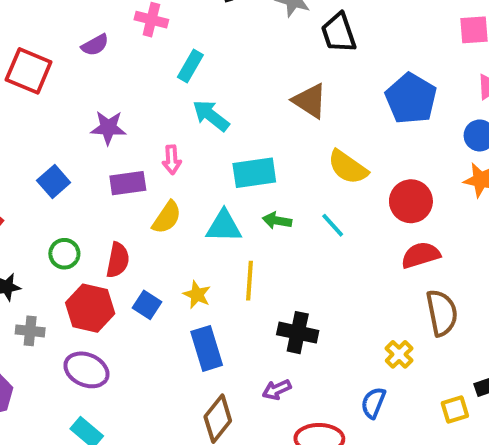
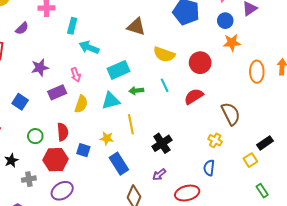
cyan line: (333, 225) -> (165, 85), turned 32
red semicircle: (421, 255) -> (194, 96), moved
black cross: (298, 333) -> (162, 143), turned -30
purple ellipse: (86, 370) -> (62, 191), turned -40

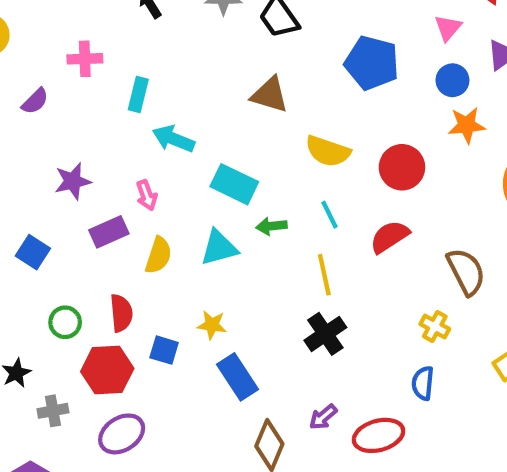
cyan rectangle: (118, 70) -> (234, 184), turned 50
yellow line: (131, 124) -> (324, 275), moved
purple arrow: (159, 175) -> (323, 417), moved

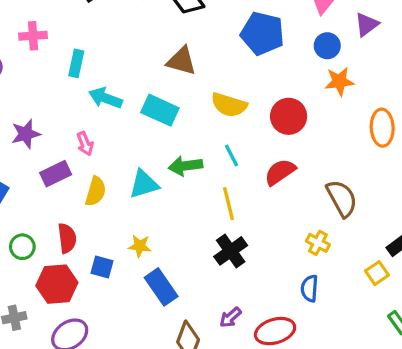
cyan rectangle: (234, 184) -> (160, 110), moved
green arrow: (271, 226) -> (185, 166), size x1.4

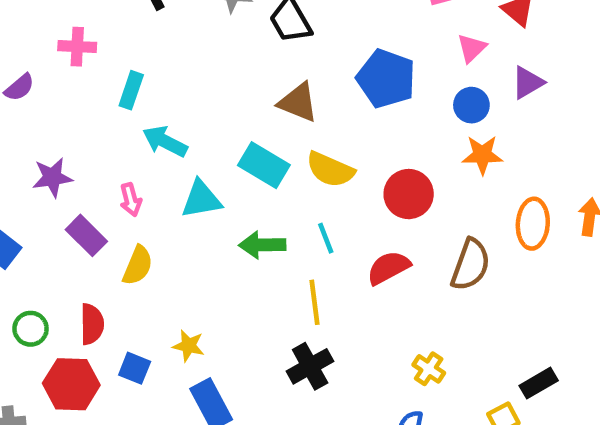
brown triangle: (181, 61) -> (298, 102), moved
cyan rectangle: (160, 110) -> (264, 165), moved
purple rectangle: (56, 174) -> (86, 235), turned 64
cyan triangle: (144, 184) -> (201, 199), moved
brown semicircle: (342, 198) -> (470, 265), moved, turned 42

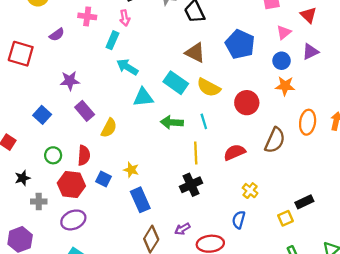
pink arrow: (131, 200) -> (125, 18), moved
red semicircle: (388, 268) -> (235, 152), moved

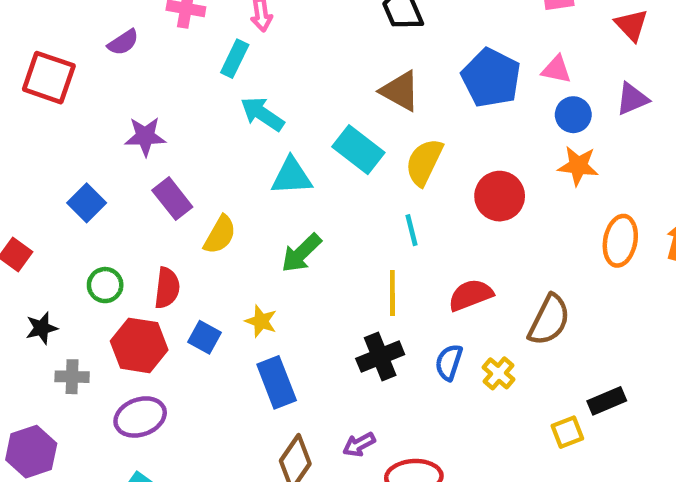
pink triangle: (284, 32) -> (556, 69), moved, turned 49
yellow semicircle: (209, 87) -> (424, 162), turned 85
green arrow: (172, 122) -> (301, 253), moved, turned -50
brown semicircle: (275, 140) -> (549, 320), moved
blue semicircle: (239, 220) -> (449, 362), moved

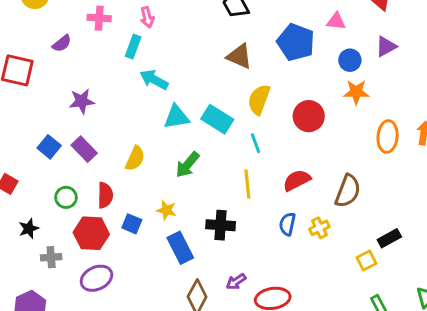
pink triangle: (556, 69) -> (336, 21), moved
cyan rectangle: (358, 150) -> (217, 119), moved
purple rectangle: (172, 199) -> (84, 149), moved
black cross: (380, 357) -> (221, 225), moved, turned 32
yellow cross: (499, 373) -> (319, 228), turned 30

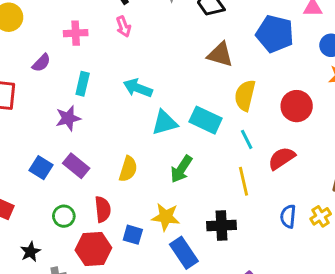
cyan rectangle: (133, 47) -> (83, 84), moved
red semicircle: (297, 180) -> (282, 158), moved
yellow star: (166, 210) -> (166, 217), size x1.4

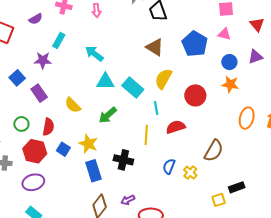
blue square: (41, 168) -> (17, 78), moved
yellow semicircle: (128, 169) -> (73, 105), turned 102
yellow cross: (321, 216) -> (190, 173), turned -32

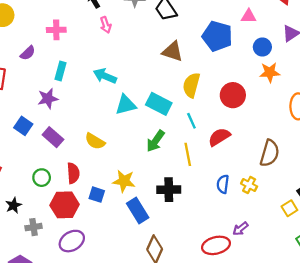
pink arrow: (96, 11) -> (106, 25), moved
green arrow: (108, 115) -> (155, 141), moved
purple arrow: (128, 200) -> (240, 229), moved

